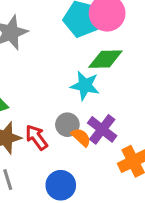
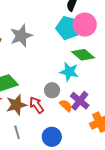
green diamond: (105, 59) -> (83, 55), turned 40
gray circle: (67, 125) -> (52, 90), moved

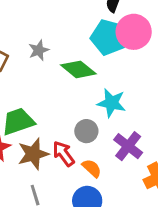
gray star: (21, 36) -> (39, 50), size x0.6
green diamond: (83, 55) -> (78, 69), moved
orange semicircle: (66, 106) -> (92, 168), moved

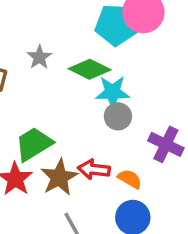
cyan star: (112, 103) -> (113, 92), moved
gray circle: (86, 131) -> (118, 116), moved
red arrow: (64, 154) -> (94, 169), turned -35

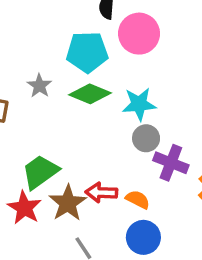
cyan pentagon: (116, 25) -> (87, 52), moved
cyan star: (113, 92) -> (139, 104), moved
gray circle: (118, 116) -> (146, 138), moved

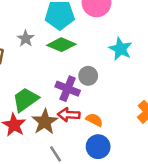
cyan star: (139, 104) -> (120, 49), moved, turned 30
gray circle: (146, 138) -> (88, 76), moved
purple cross: (171, 163) -> (68, 89), moved

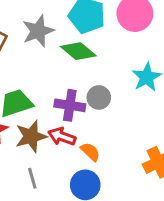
gray star: (26, 39) -> (38, 31), size x1.5
purple cross: (68, 89) -> (70, 105), turned -30

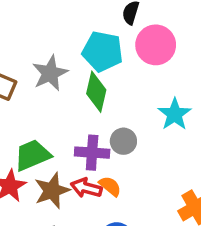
green diamond: (78, 51) -> (96, 92), turned 68
orange semicircle: (90, 152) -> (110, 186), moved

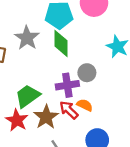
red arrow: (86, 188) -> (69, 110), turned 42

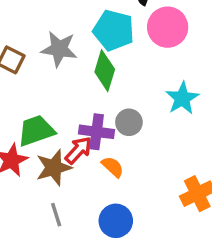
gray star: (27, 38) -> (59, 49), turned 30
red arrow: (69, 110) -> (79, 150), moved, turned 72

